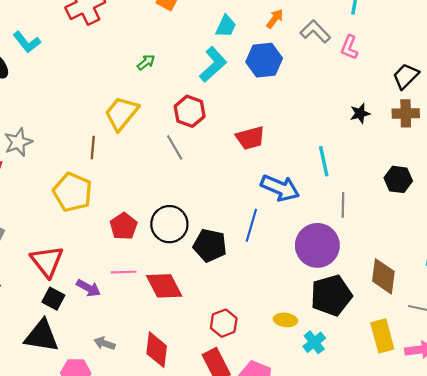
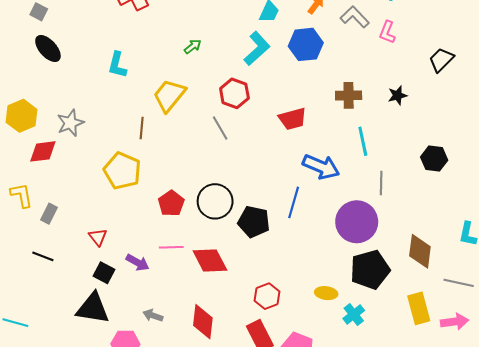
cyan L-shape: (27, 42) -> (117, 65), moved, turned 52
brown cross: (406, 113) -> (349, 95), moved
red triangle: (47, 261) -> (98, 237), size x0.6

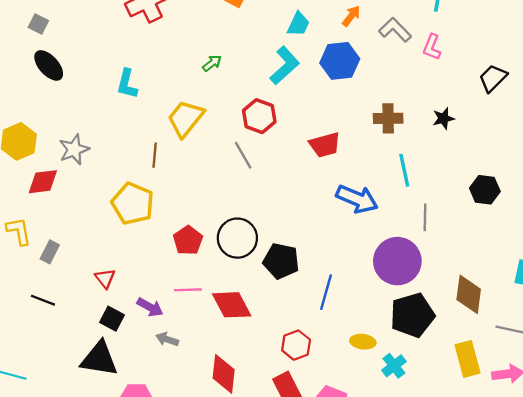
blue line: (294, 202) -> (326, 292), moved
gray arrow: (153, 316) -> (167, 339), moved

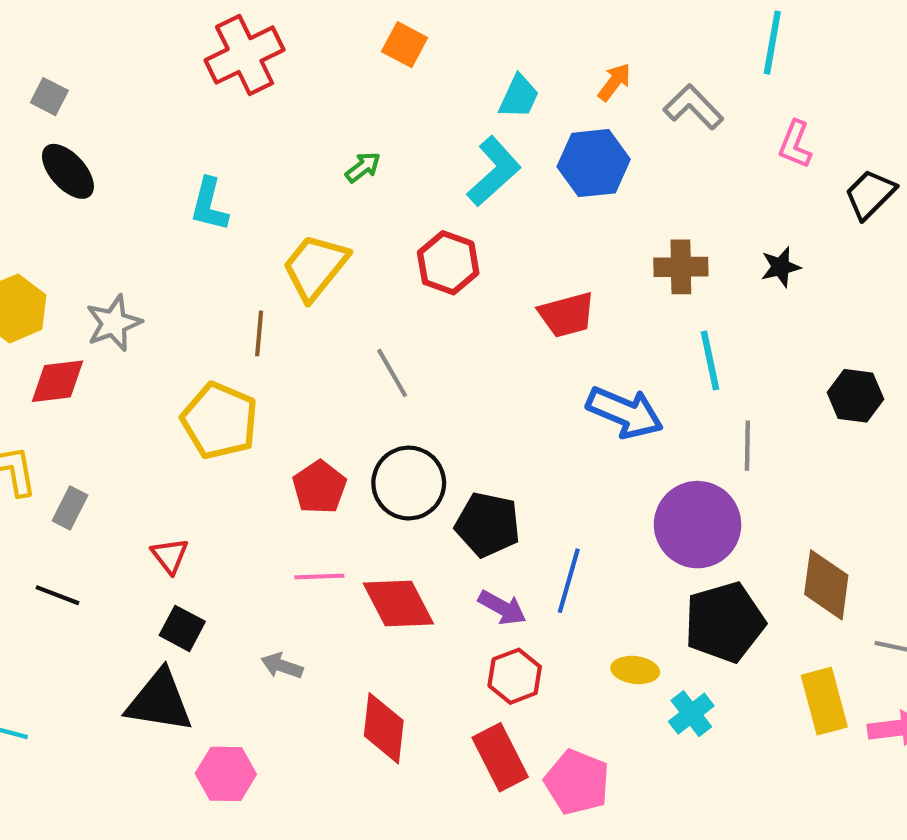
pink L-shape: (432, 47) -> (795, 144), moved
gray line: (243, 155) -> (392, 373), moved
purple arrow: (150, 307) -> (502, 608), moved

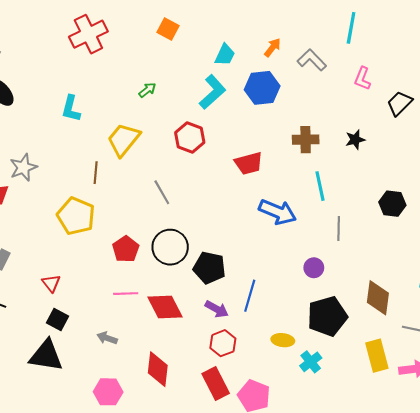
purple circle: (698, 525) -> (314, 268), size x0.5
pink hexagon: (226, 774) -> (108, 392), moved

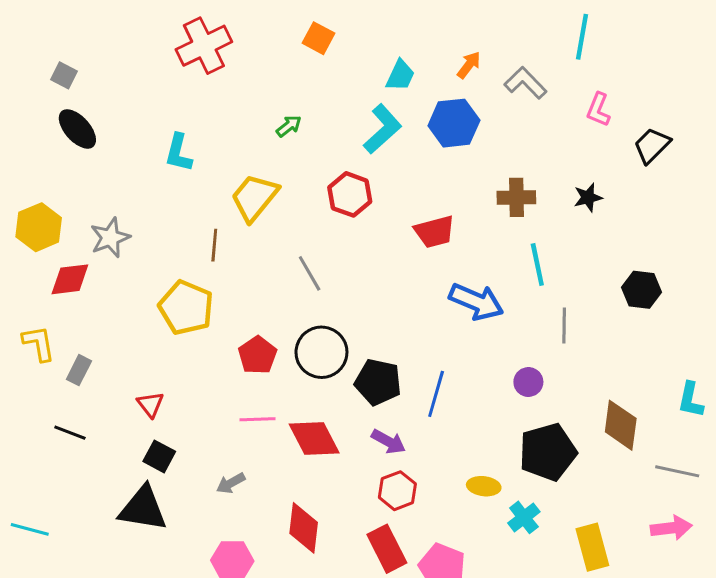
blue line: (250, 296) -> (436, 394), moved
gray arrow: (107, 338) -> (231, 483), turned -48
yellow rectangle: (377, 356) -> (592, 547), moved

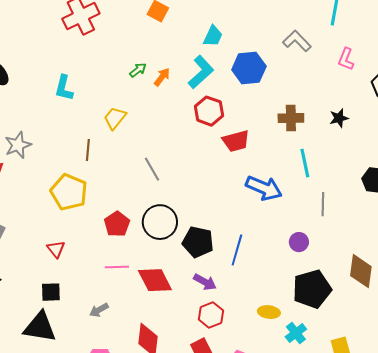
orange arrow: (469, 65) -> (162, 77), moved
red hexagon: (350, 194) -> (209, 111), moved
yellow trapezoid: (255, 197) -> (115, 118), size x0.7
red triangle: (150, 404) -> (56, 249), moved
black square: (159, 456) -> (51, 292), turned -30

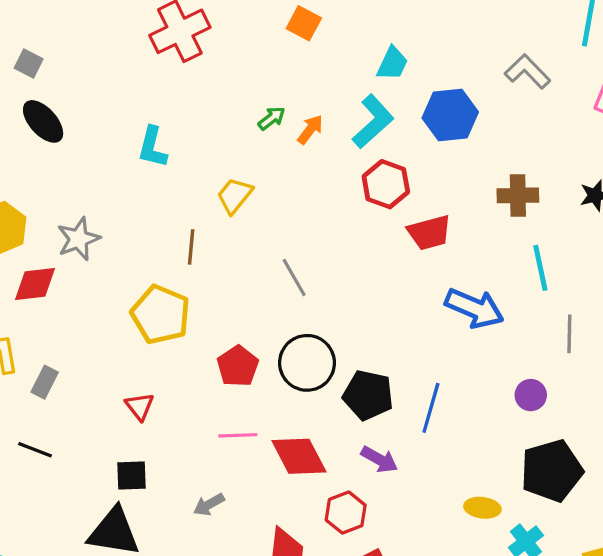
red hexagon: (211, 315) -> (346, 513), moved

